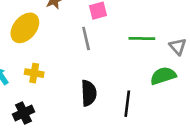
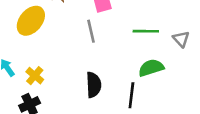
yellow cross: (34, 73) -> (35, 76), moved, turned 30
green semicircle: (163, 76) -> (151, 68), moved

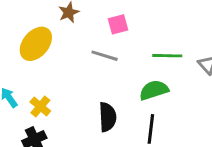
gray line: (91, 31) -> (105, 56), turned -60
green semicircle: (151, 68) -> (154, 90), moved

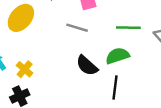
black semicircle: (108, 117) -> (87, 66), moved, turned 135

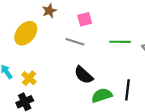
green semicircle: (117, 56) -> (102, 95), moved
black line: (115, 88) -> (128, 90), moved

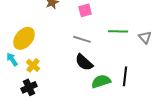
yellow ellipse: (26, 33) -> (24, 38), moved
gray line: (75, 42) -> (82, 39), moved

